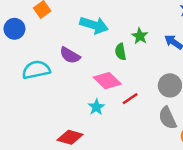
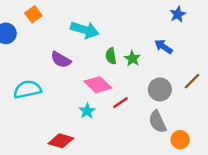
green star: (140, 36) -> (132, 58), moved
cyan semicircle: (36, 70) -> (27, 89), moved

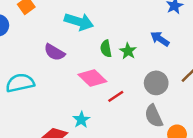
cyan star: (87, 111) -> (81, 120), moved

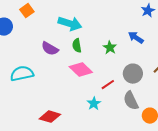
green semicircle: (106, 49) -> (77, 46), moved
red line: (116, 96) -> (108, 85), moved
cyan star: (81, 120) -> (94, 104), moved

